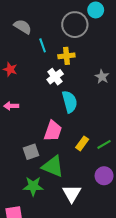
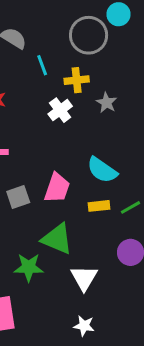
gray star: (102, 77) -> (107, 103), moved
cyan semicircle: (70, 102) -> (102, 170), moved, turned 140
yellow rectangle: (82, 143) -> (99, 206), turned 48
gray square: (31, 152) -> (18, 197), moved

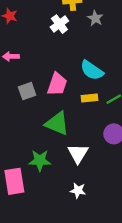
green star: (29, 267) -> (40, 160), moved

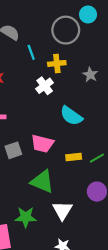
gray star: (95, 18) -> (90, 75), moved
cyan semicircle: (92, 70) -> (71, 116), moved
pink trapezoid: (57, 84) -> (42, 144), turned 85

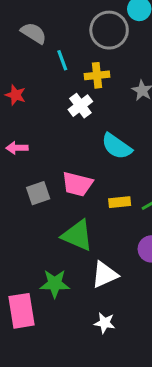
white triangle: (62, 210) -> (105, 275), turned 35

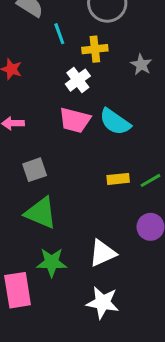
pink trapezoid: (77, 184) -> (75, 120), moved
green triangle: (77, 235) -> (41, 213), moved
white star: (105, 323) -> (103, 303), size x1.5

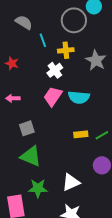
gray star: (141, 65) -> (96, 60), size x1.5
pink trapezoid: (75, 120) -> (53, 96), turned 110
cyan semicircle: (115, 122) -> (79, 97), turned -30

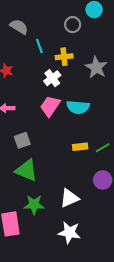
gray circle: (74, 20) -> (73, 25), size x0.6

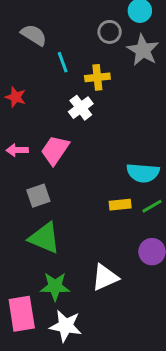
gray star: (96, 67) -> (143, 50), moved
pink trapezoid: (50, 106) -> (55, 150), moved
cyan semicircle: (78, 107) -> (143, 173), moved
white star: (69, 232) -> (66, 326), moved

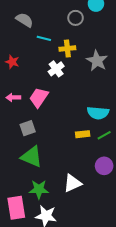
gray star: (143, 50) -> (97, 61), moved
cyan line: (63, 62) -> (44, 38), turned -56

